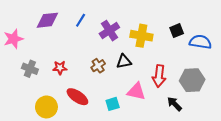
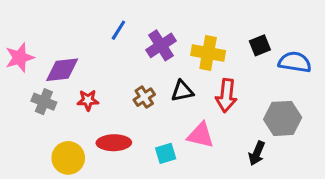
purple diamond: (47, 20) -> (62, 70), moved
red arrow: (159, 76) -> (226, 96), moved
red ellipse: (77, 97) -> (114, 143), turned -35
black arrow: (175, 104) -> (257, 153), turned -112

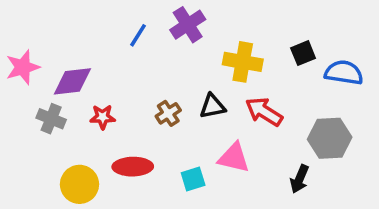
purple cross: (161, 45) -> (188, 25), moved
red arrow: (226, 96) -> (264, 112), turned 116

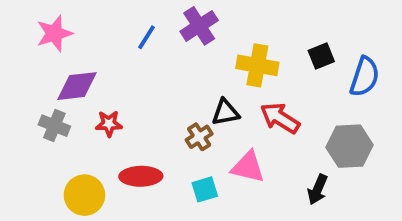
pink star: (23, 67) -> (54, 33), moved
blue semicircle: (344, 73) -> (365, 77), turned 99
brown cross: (168, 113) -> (199, 137), moved

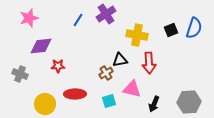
blue semicircle: (365, 77) -> (194, 28), moved
red arrow: (280, 118) -> (149, 63), turned -125
gray cross: (54, 126) -> (20, 74), moved
gray hexagon: (350, 146) -> (189, 102), moved
black arrow: (318, 189) -> (154, 104), moved

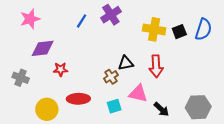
yellow cross: (137, 35) -> (154, 29), moved
black arrow: (154, 104) -> (161, 109), turned -70

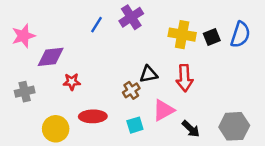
pink star: (30, 19) -> (23, 36), moved
gray cross: (21, 78) -> (25, 92), turned -35
pink triangle: (138, 94) -> (163, 110), turned -42

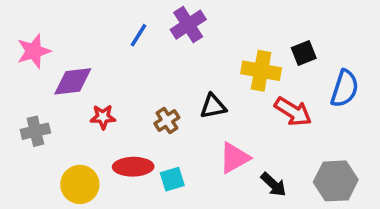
yellow cross: (182, 35) -> (261, 71), moved
blue semicircle: (240, 35) -> (345, 89), moved
red arrow: (185, 78) -> (293, 112), moved, turned -55
brown cross: (131, 90) -> (167, 120), moved
cyan square: (135, 125) -> (172, 179), moved

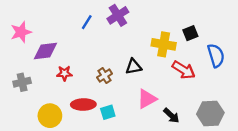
blue semicircle: (345, 89) -> (216, 55), turned -35

